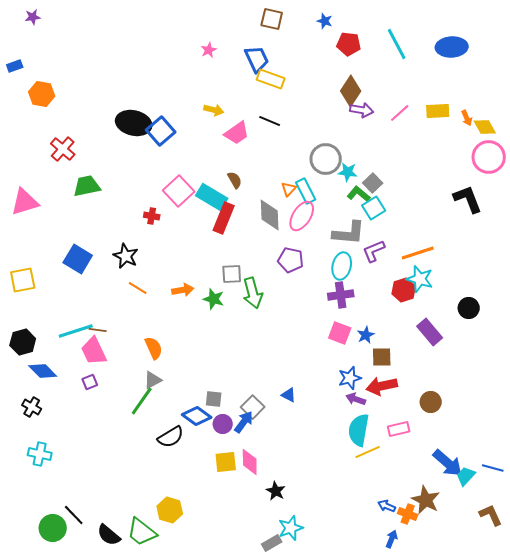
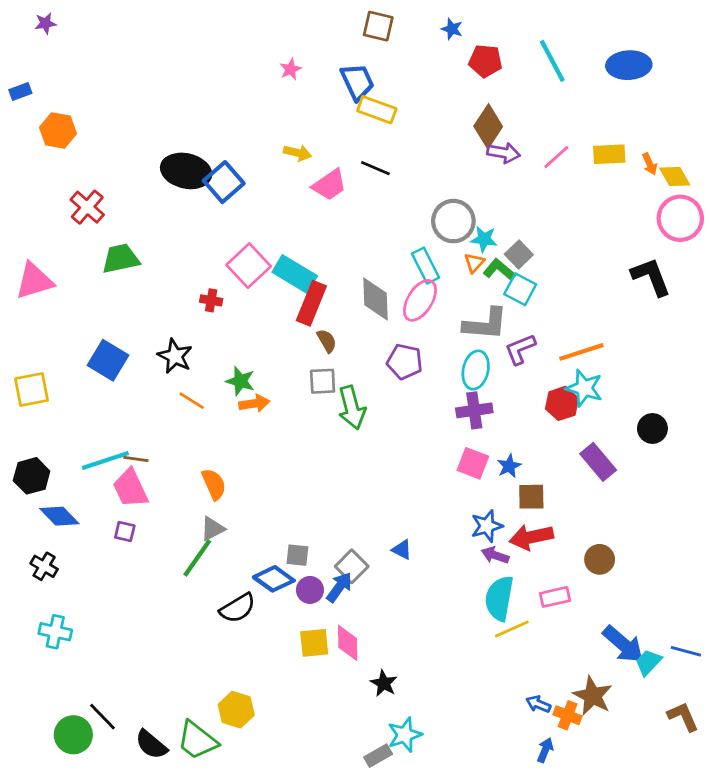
brown semicircle: (235, 180) -> (327, 341), moved
orange triangle: (289, 189) -> (474, 263), moved
cyan square: (374, 208) -> (520, 289), turned -30
green star: (214, 299) -> (240, 381), moved
purple square: (90, 382) -> (125, 532), turned 35

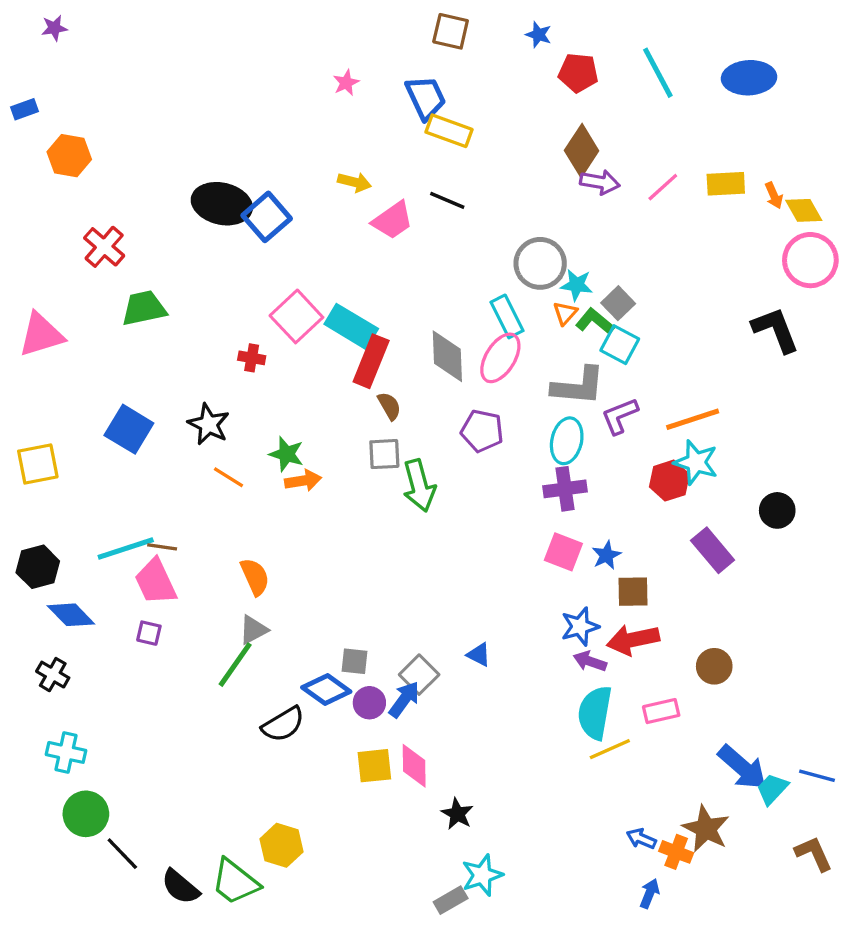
green circle: (73, 735) -> (86, 814), moved

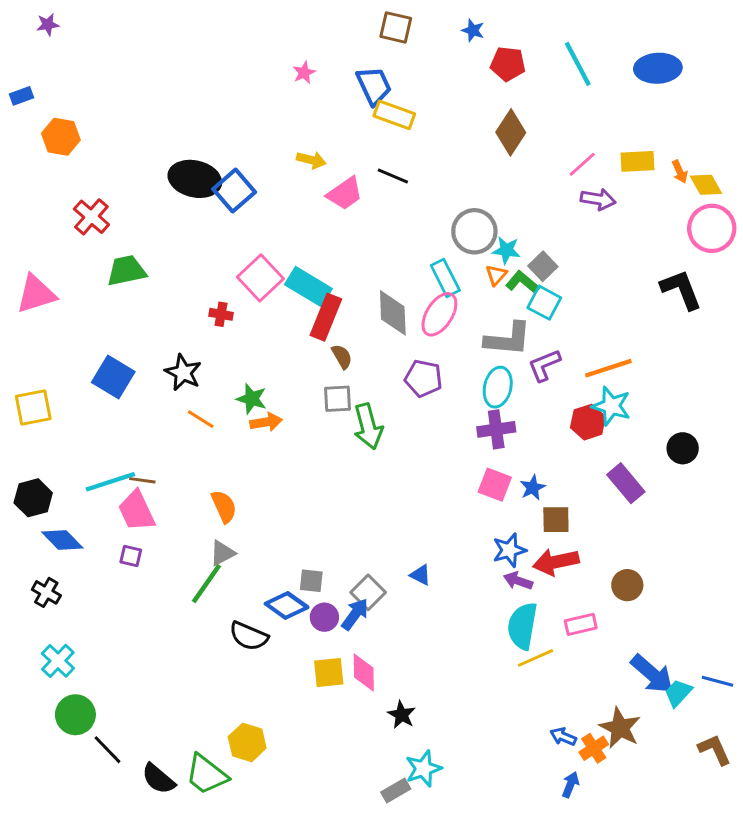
purple arrow: (600, 182) -> (598, 199), moved
black semicircle: (283, 724) -> (249, 636), turned 54
cyan cross: (66, 752) -> (58, 661), turned 32
orange cross: (676, 852) -> (594, 748), turned 36

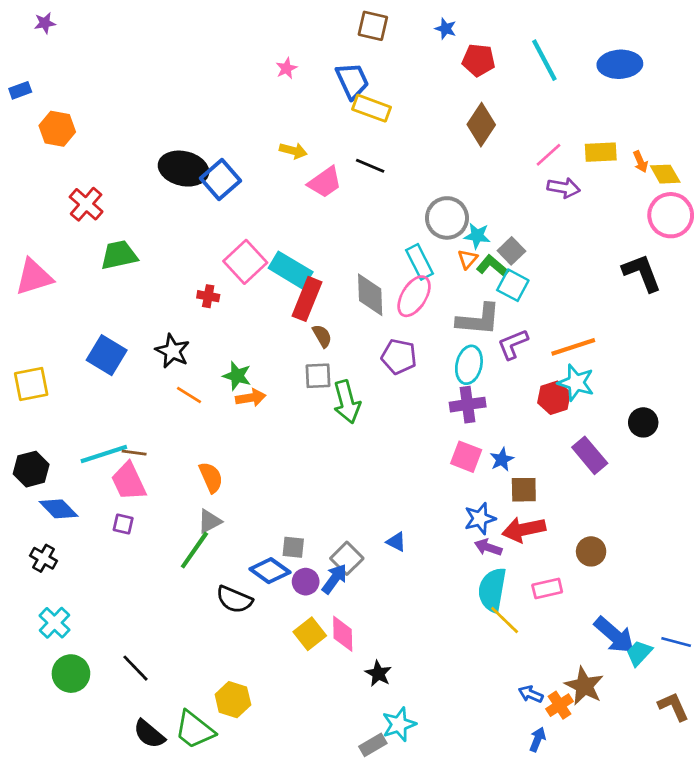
yellow line: (536, 658) -> (505, 620), turned 68
yellow square: (329, 673) -> (310, 634), turned -32
black line: (107, 750) -> (135, 668), moved

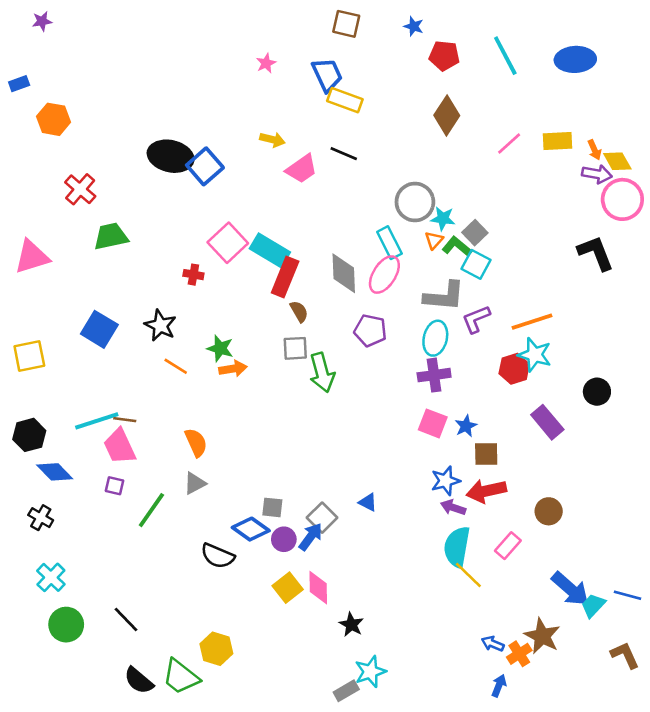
purple arrow: (564, 188) -> (597, 174), moved
green line: (194, 550) -> (151, 510), moved
pink rectangle: (547, 588) -> (508, 546), turned -36

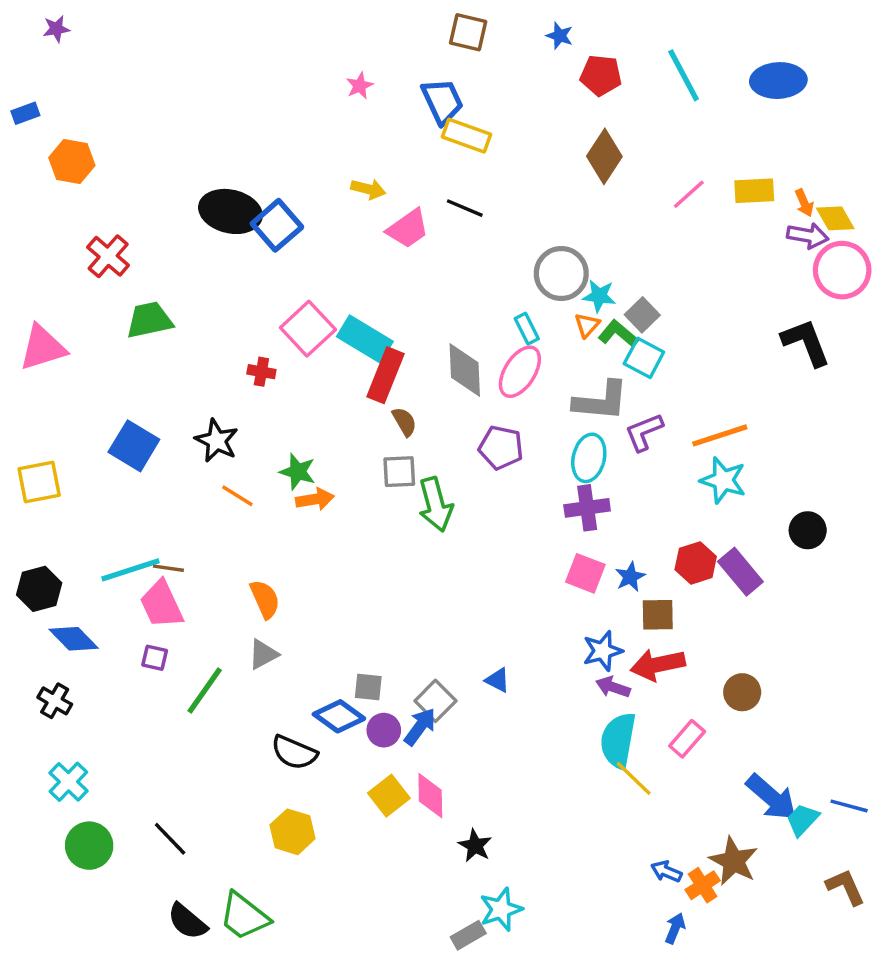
cyan rectangle: (389, 243) -> (527, 329), size x0.7
red hexagon: (514, 369) -> (696, 563), moved
yellow hexagon: (216, 649) -> (292, 832), moved

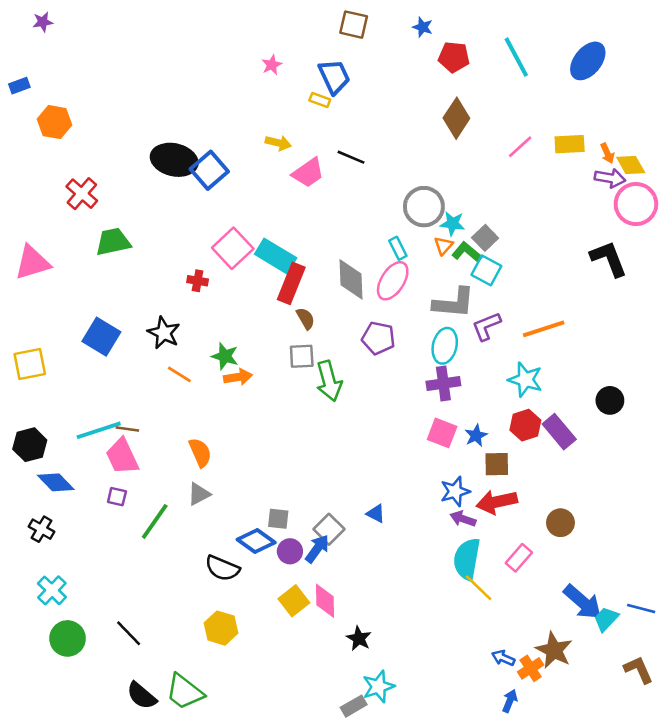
blue ellipse: (778, 81) -> (588, 61), turned -48
yellow rectangle: (466, 136) -> (320, 100), moved, size x0.6
cyan star: (723, 480) -> (525, 380), moved

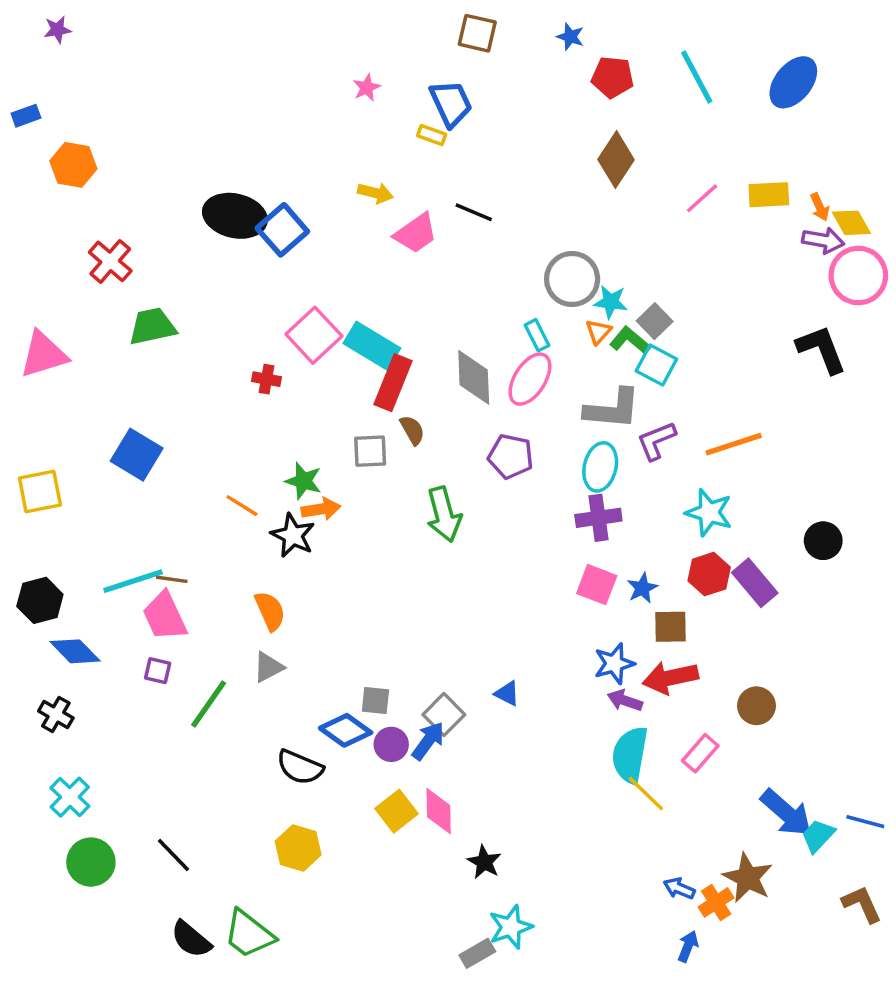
black star: (164, 333) -> (293, 535), moved
gray square: (302, 356) -> (370, 451), moved

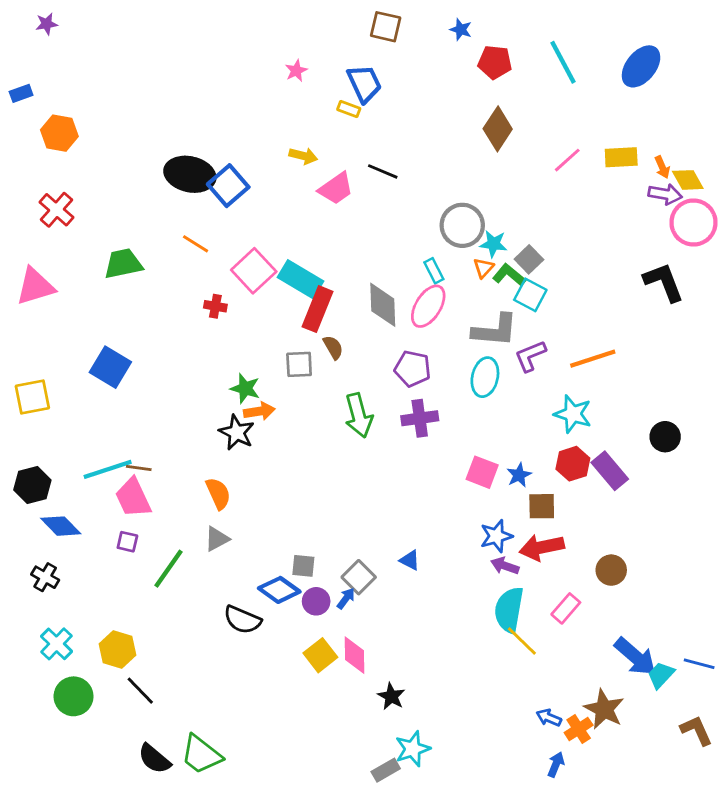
red cross: (110, 261) -> (56, 210), moved
orange line: (242, 506) -> (196, 244), moved
purple cross: (598, 518) -> (420, 418), moved
blue arrow: (428, 741) -> (346, 598), size x0.7
yellow hexagon: (298, 848) -> (118, 650), moved

